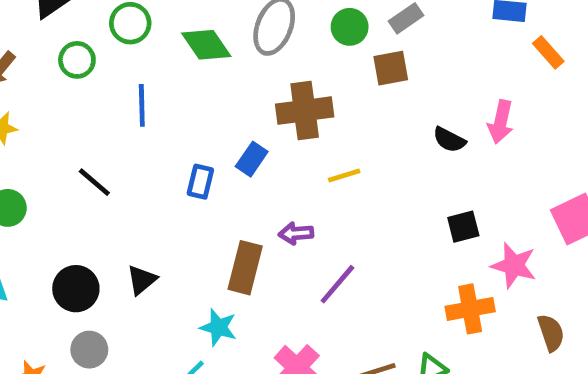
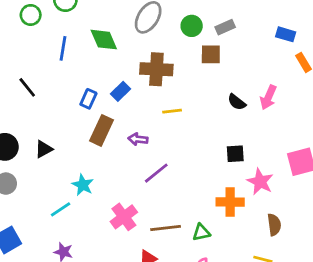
green diamond: (206, 45) -> (104, 40), moved
brown rectangle: (245, 268) -> (102, 130), moved

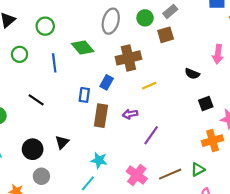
green circle: (31, 15) -> (20, 54), moved
black semicircle: (237, 102) -> (192, 74), moved

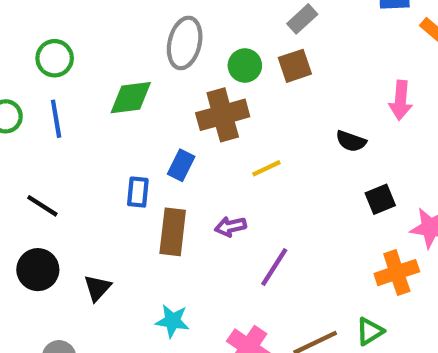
green circle: (145, 18) -> (245, 65), moved
green diamond: (83, 47) -> (131, 98), turned -55
blue line: (54, 63) -> (56, 119), moved
black circle: (33, 149) -> (38, 270), moved

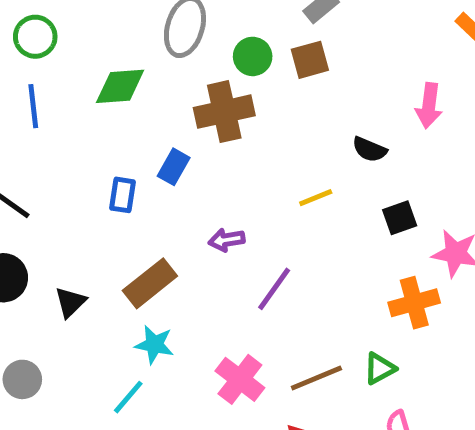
yellow line: (266, 168) -> (316, 198), moved
brown rectangle: (173, 232) -> (150, 283), moved, turned 42

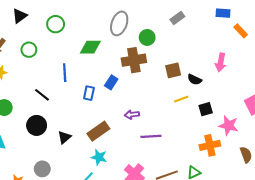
brown square: (310, 60) -> (173, 70), moved
blue line: (33, 106) -> (65, 73), moved
yellow line: (316, 198) -> (181, 99), moved
purple line: (274, 289) -> (151, 136), turned 48

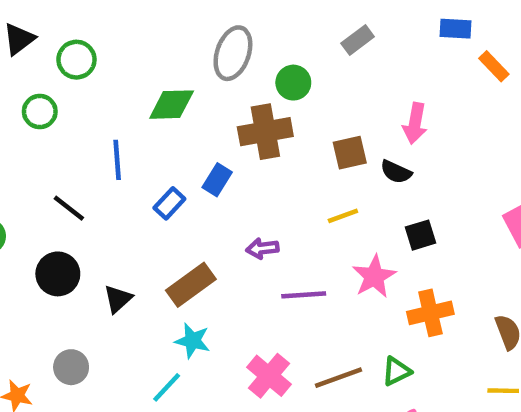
green circle: (56, 24) -> (76, 60), moved
pink arrow: (221, 62) -> (415, 123), moved
blue rectangle: (89, 93) -> (169, 203), turned 32
yellow line: (181, 99) -> (343, 216), moved
pink star: (229, 125) -> (374, 276), moved, turned 30

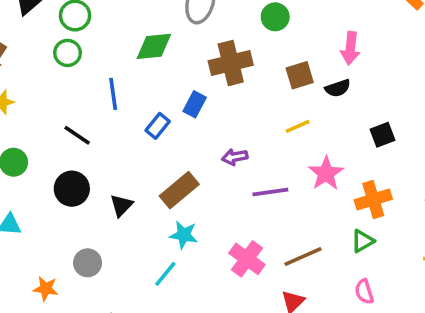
green circle: (293, 83) -> (275, 17), moved
green circle: (40, 112) -> (68, 53), moved
black semicircle: (396, 172) -> (338, 88), turned -40
black square: (421, 235) -> (382, 135), moved
green triangle: (396, 371) -> (363, 241), moved

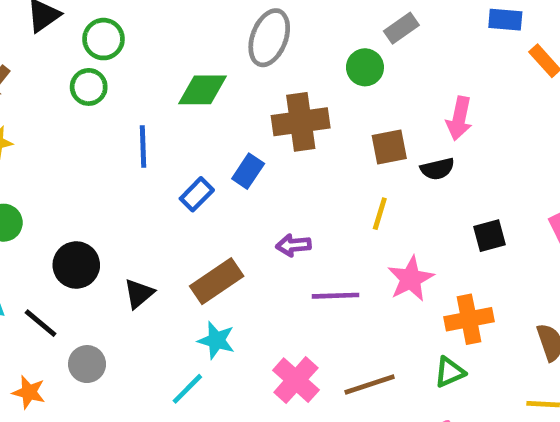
yellow line: (298, 126) -> (380, 214), turned -55
black line: (77, 135) -> (41, 323), moved

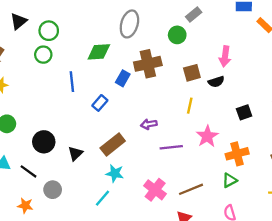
blue rectangle: (248, 171) -> (123, 78), moved

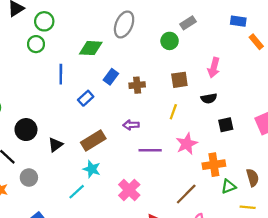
brown cross: (148, 64) -> (137, 85), moved, size x0.6
black semicircle: (216, 82) -> (209, 98), moved
green triangle: (230, 180) -> (228, 186), moved
brown line: (191, 189) -> (186, 194), moved, turned -30

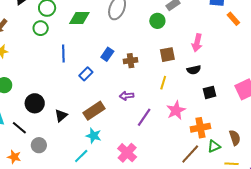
green diamond: (91, 48) -> (79, 18), moved
purple line: (150, 150) -> (144, 117), turned -54
brown line: (186, 194) -> (190, 154), moved

